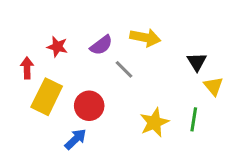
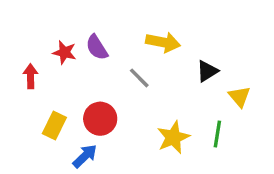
purple semicircle: (101, 45) -> (97, 47), moved, turned 95
black triangle: (197, 62) -> (207, 71), moved, turned 30
yellow rectangle: (47, 97) -> (54, 125), moved, size x0.7

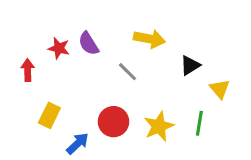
red circle: (100, 119) -> (114, 122), moved

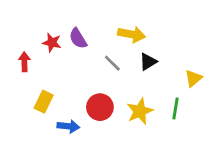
black triangle: (190, 65) -> (148, 62), moved
yellow triangle: (220, 89) -> (193, 78), turned 30
blue arrow: (78, 143) -> (68, 126), turned 50

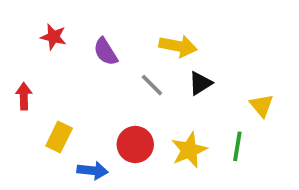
red star: (52, 43) -> (54, 37), moved
red arrow: (24, 62) -> (24, 96), moved
yellow triangle: (193, 78) -> (262, 106), turned -30

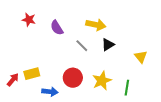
red arrow: (24, 96) -> (13, 80), moved, turned 40
yellow rectangle: (59, 137) -> (32, 74), turned 49
green line: (237, 146) -> (127, 88), moved

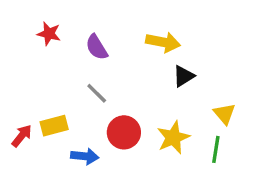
gray line: (82, 46) -> (97, 93), moved
yellow triangle: (141, 57) -> (224, 114), moved

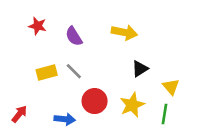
black triangle: (184, 76) -> (140, 69), moved
yellow rectangle: (54, 126) -> (47, 73), moved
red arrow: (22, 136) -> (19, 114), moved

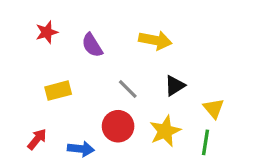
red star: (38, 26) -> (47, 32), turned -30
gray line: (74, 71) -> (128, 89), moved
red arrow: (19, 114) -> (37, 139), moved

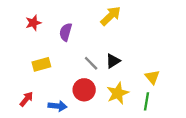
yellow arrow: (155, 40) -> (111, 16), moved, turned -55
purple semicircle: (92, 45) -> (66, 32), turned 48
black triangle: (175, 86) -> (113, 61), moved

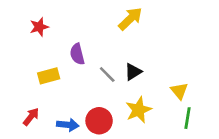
purple semicircle: (66, 32) -> (77, 54), moved, turned -30
red circle: (84, 90) -> (99, 121), moved
green line: (146, 101) -> (188, 118), moved

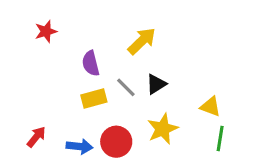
yellow arrow: (130, 19) -> (142, 41), moved
yellow rectangle: (49, 76) -> (94, 99), moved
yellow triangle: (179, 91) -> (211, 107), turned -30

